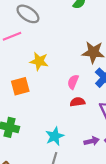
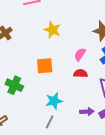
orange square: (20, 86) -> (45, 66), moved

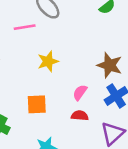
yellow star: (52, 30) -> (48, 61), turned 30

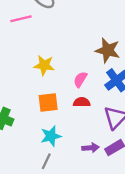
yellow star: (48, 61) -> (44, 65), moved, turned 30
orange square: (37, 104) -> (48, 102), moved

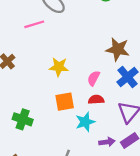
cyan star: (51, 136) -> (85, 122), moved

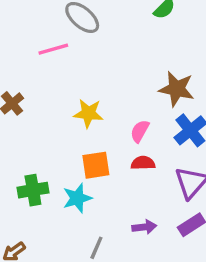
green cross: (23, 119) -> (33, 190), turned -30
cyan star: (85, 122) -> (77, 198), moved
purple arrow: (107, 142) -> (144, 227), moved

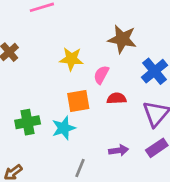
brown star: (177, 89) -> (122, 39), moved
pink semicircle: (140, 131) -> (101, 75), moved

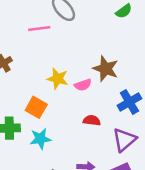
pink semicircle: (101, 75) -> (83, 85), moved, turned -147
orange square: (78, 101) -> (36, 107), moved, turned 30

